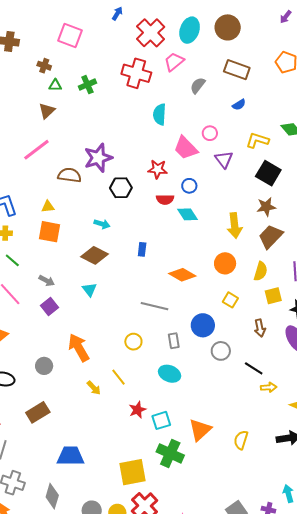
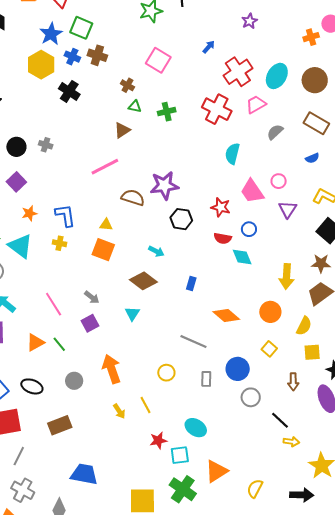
green line: (12, 260) -> (59, 344), moved
cyan ellipse: (170, 374) -> (196, 428), moved

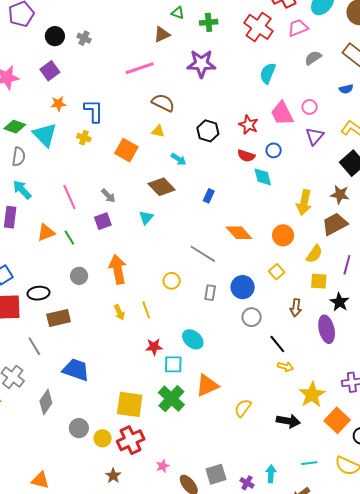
purple star: (164, 186) -> (201, 64), moved
yellow triangle: (106, 225) -> (158, 131), moved
black ellipse: (32, 386) -> (38, 293), moved, turned -35
gray line: (19, 456) -> (34, 346), moved, turned -66

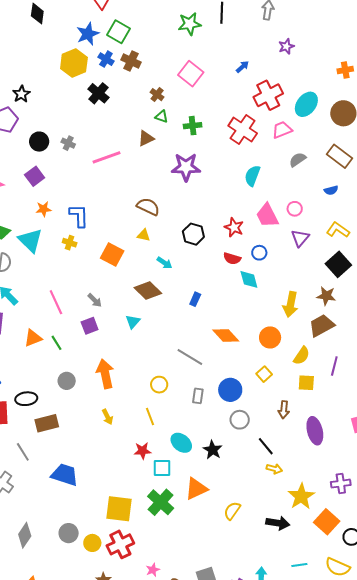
pink line: (140, 68) -> (106, 157), moved
black star: (339, 302) -> (213, 450), moved
yellow line: (146, 310) -> (150, 417), moved
gray diamond: (46, 402) -> (25, 535), moved

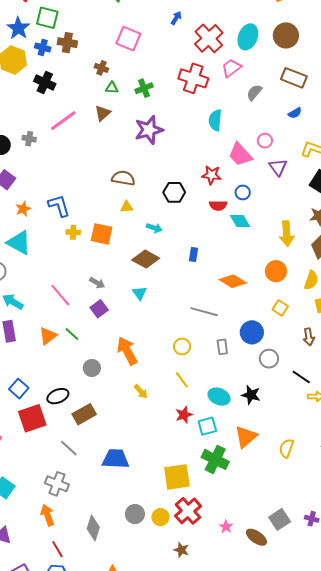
pink line: (106, 157) -> (63, 121), moved
yellow cross: (70, 243) -> (73, 232), moved

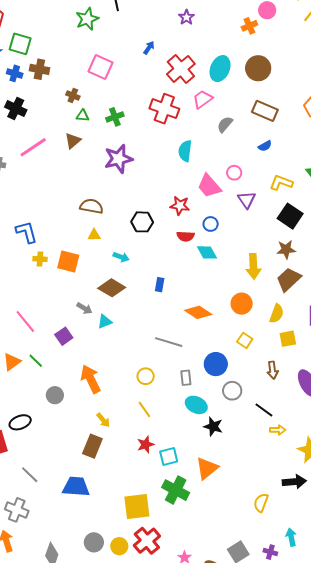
gray arrow: (97, 283) -> (84, 308), moved
cyan triangle: (140, 293) -> (105, 322), turned 42
cyan ellipse: (219, 397) -> (196, 405), moved
brown rectangle: (84, 414) -> (92, 446), moved, turned -40
yellow semicircle: (286, 448) -> (261, 503), moved

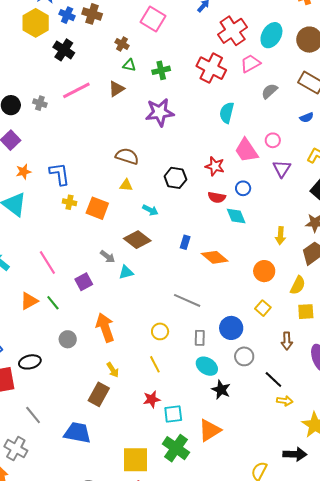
yellow arrow: (253, 266) -> (280, 236), size x0.7
orange diamond: (198, 312) -> (215, 257), moved

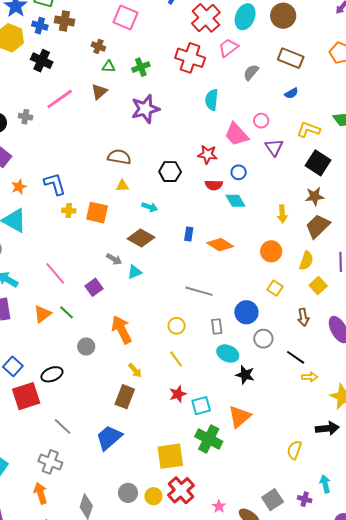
yellow square: (306, 312) -> (318, 286), turned -30
blue trapezoid: (77, 433) -> (109, 438), turned -44

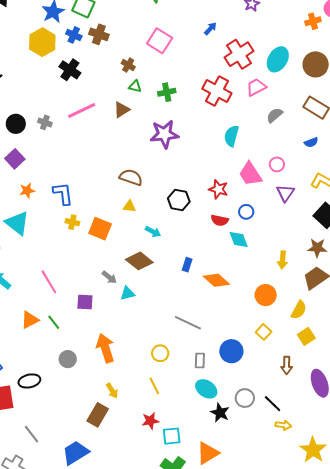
purple square: (94, 287) -> (85, 302), turned 30
gray circle: (263, 339) -> (245, 398), moved

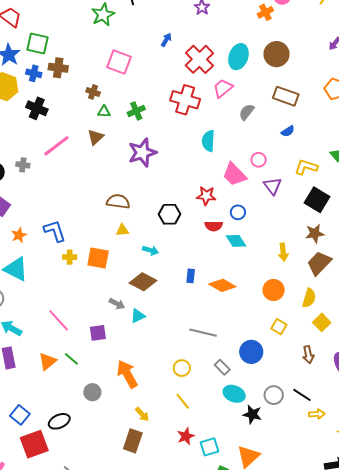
gray rectangle: (200, 360) -> (222, 367), turned -35

